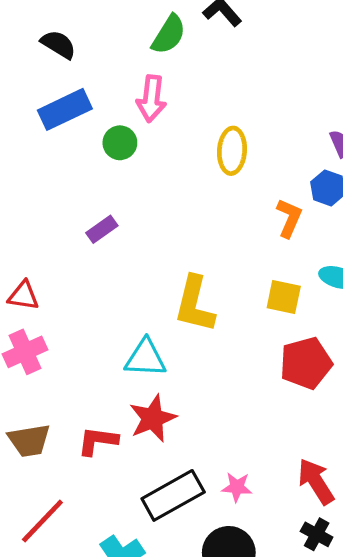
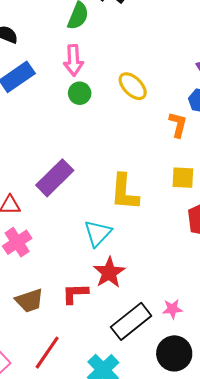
green circle: (120, 143) -> (80, 93), moved
yellow ellipse: (232, 151) -> (133, 86), turned -40
purple rectangle: (102, 229) -> (55, 178), moved, size x1.8
cyan triangle: (145, 358) -> (98, 233), turned -40

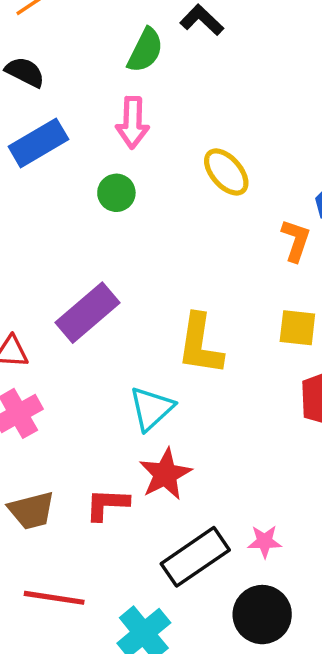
green circle: (80, 93) -> (116, 193), moved
red line: (47, 353) -> (54, 598), turned 60

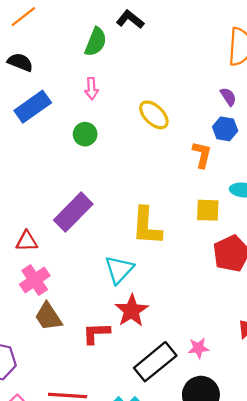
pink arrow: (133, 123) -> (91, 89), size x0.7
brown trapezoid: (32, 510) -> (48, 317), moved, turned 76

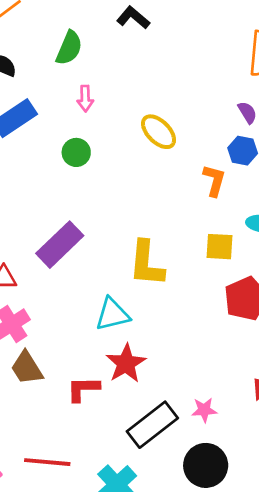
green semicircle: (96, 42) -> (69, 48), moved
cyan triangle: (119, 270) -> (112, 314), turned 32

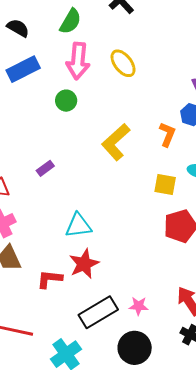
pink arrow: (85, 99) -> (78, 61), size x1.8
yellow ellipse: (159, 132) -> (123, 63), moved
purple rectangle: (60, 245) -> (45, 168), size x0.5
yellow L-shape: (147, 264) -> (116, 142), moved, turned 36

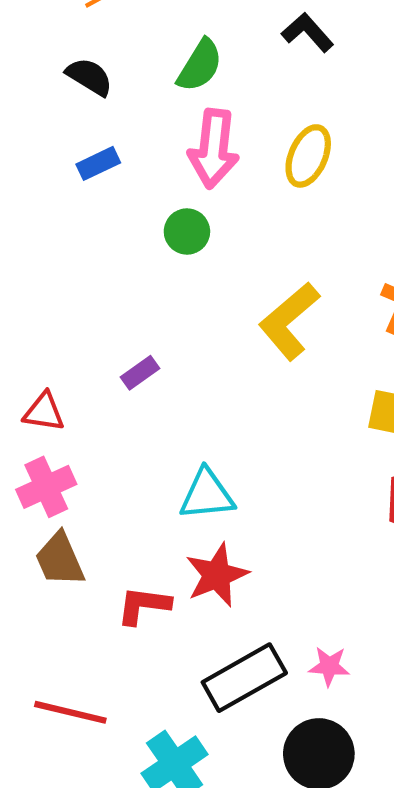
yellow ellipse: (123, 63) -> (308, 156), turned 60
blue rectangle: (23, 69) -> (98, 163), size x0.6

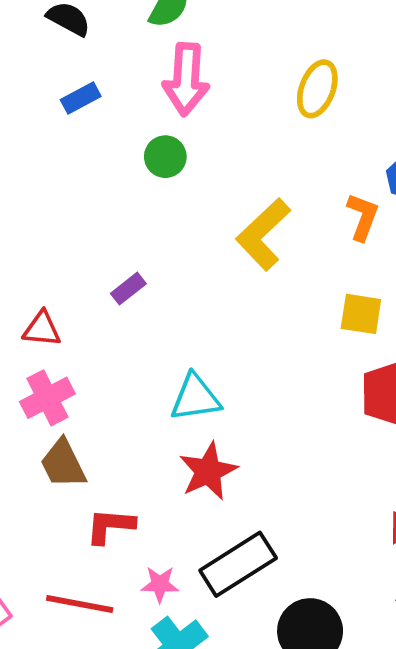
yellow ellipse: (308, 156) -> (317, 89), moved
red L-shape: (144, 605) -> (110, 526), moved
pink star: (329, 666) -> (160, 584), moved

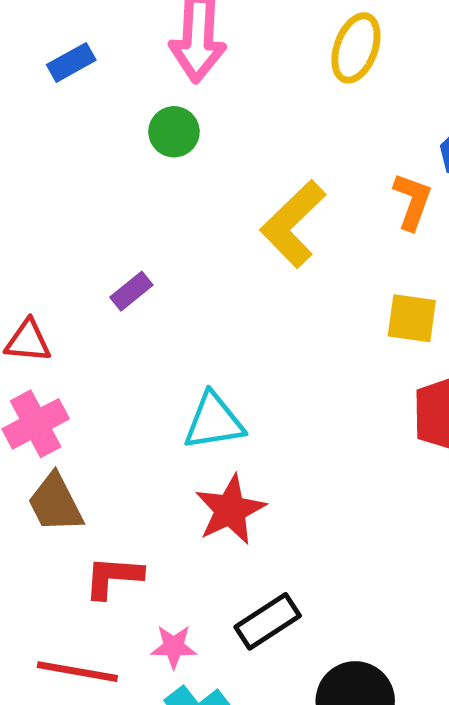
black rectangle: (238, 564) -> (268, 621), size x0.7

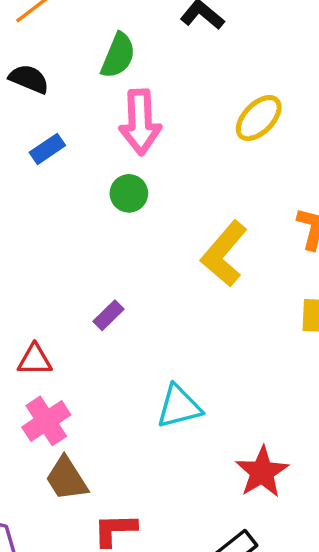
yellow ellipse: (356, 48) -> (259, 118), turned 30
red star: (230, 510) -> (262, 472), moved

